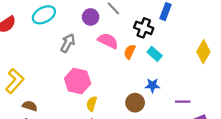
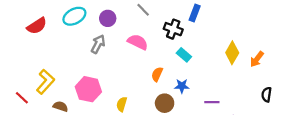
purple circle: (91, 17) -> (108, 18), moved
orange semicircle: (130, 52) -> (157, 74), moved
pink hexagon: (78, 81) -> (88, 89), moved

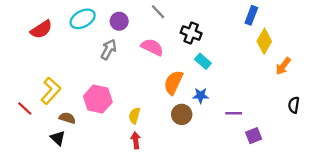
blue rectangle: (195, 13) -> (251, 15), moved
yellow diamond: (232, 53) -> (264, 41), moved
orange semicircle: (157, 74) -> (173, 83), size x1.5

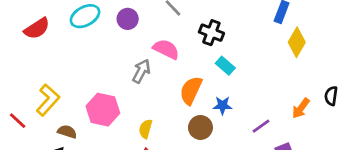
gray arrow: (109, 50) -> (141, 71), moved
orange arrow: (283, 66) -> (301, 108), moved
black semicircle: (294, 105) -> (331, 96), moved
purple line: (234, 113) -> (261, 126), turned -35

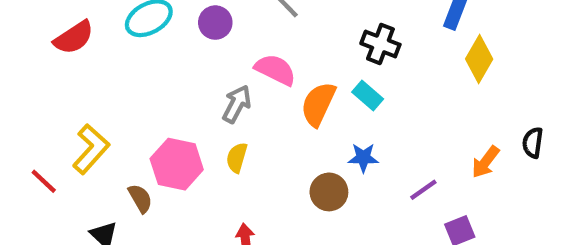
black cross: (211, 33) -> (380, 44), moved
orange semicircle: (191, 90) -> (318, 104), moved
yellow semicircle: (145, 129) -> (237, 158), moved
brown semicircle: (67, 132) -> (140, 198), moved, turned 42

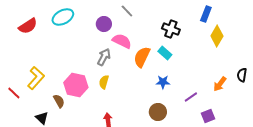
purple circle: (215, 23) -> (104, 24), moved
brown circle: (329, 192) -> (158, 112), moved

